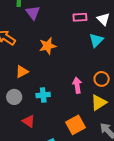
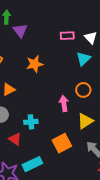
orange circle: (102, 79) -> (83, 90), moved
cyan cross: (43, 95) -> (31, 122), moved

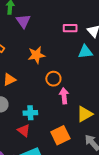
cyan triangle: (83, 59) -> (85, 52), turned 35
orange circle: (83, 90) -> (53, 79), moved
red triangle: (15, 139) -> (24, 130), moved

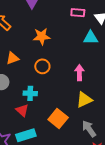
orange circle: (53, 79) -> (42, 66), moved
pink arrow: (64, 96) -> (79, 73), moved
orange square: (60, 135) -> (58, 118), turned -30

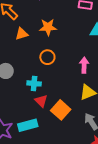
orange triangle: (12, 58) -> (22, 34), moved
red triangle: (22, 110) -> (41, 101), moved

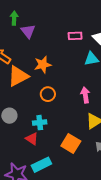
orange triangle: (22, 34) -> (18, 76), size x1.6
red triangle: (41, 101) -> (32, 139), moved

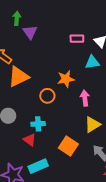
orange star: (43, 65) -> (66, 79), moved

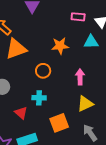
orange star: (66, 79) -> (60, 46), moved
cyan cross: (38, 124) -> (39, 98), moved
orange square: (68, 146) -> (59, 123), turned 30

